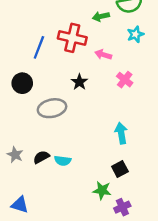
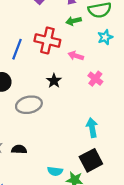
black semicircle: (41, 157) -> (19, 149), turned 32
cyan semicircle: (63, 161) -> (55, 171), moved
black square: (120, 169) -> (91, 160), size x1.5

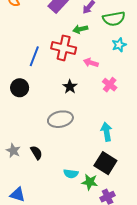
green arrow: (74, 21) -> (80, 29), moved
gray ellipse: (29, 105) -> (60, 119), moved
black semicircle: (19, 149) -> (36, 153), turned 56
black square: (91, 160) -> (105, 163), turned -30

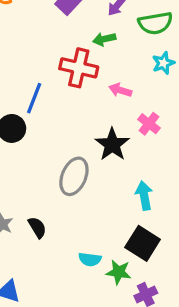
blue line: (34, 56) -> (34, 98), moved
black star: (70, 87) -> (112, 144), moved, size x1.5
gray ellipse: (60, 119) -> (74, 176), turned -55

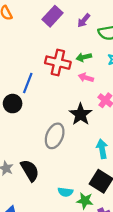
green arrow: (104, 39) -> (84, 57), moved
black semicircle: (37, 227) -> (30, 170), size x1.5

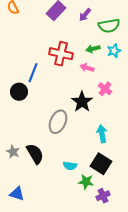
green arrow: (84, 57) -> (93, 49), moved
cyan semicircle: (65, 192) -> (70, 166), moved

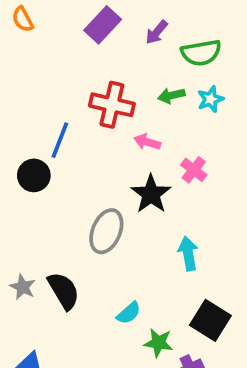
pink arrow: (87, 68) -> (147, 142), moved
black square: (101, 164) -> (210, 320), moved
cyan semicircle: (70, 166) -> (129, 313), turned -48

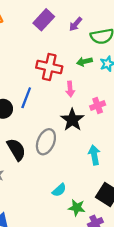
blue line: (60, 140) -> (26, 98), moved
pink arrow: (147, 142) -> (70, 89), turned -112
pink cross: (194, 170) -> (98, 105), turned 32
black semicircle: (64, 291) -> (16, 149), moved

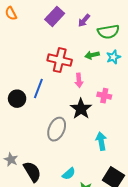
pink cross: (98, 105) -> (104, 96), turned 32
black semicircle: (16, 149) -> (32, 172), moved

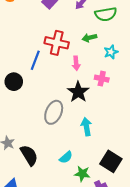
cyan star: (113, 57) -> (111, 52), moved
blue line: (38, 88) -> (35, 60), moved
cyan arrow: (101, 141) -> (86, 127), moved

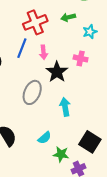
red cross: (57, 43) -> (35, 22), turned -35
blue line: (35, 60) -> (22, 48), moved
pink arrow: (76, 63) -> (43, 52), moved

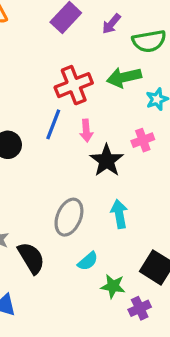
green arrow: (68, 17) -> (124, 77), size x1.5
pink cross: (81, 58) -> (143, 140), turned -32
gray ellipse: (32, 92) -> (69, 217), moved

